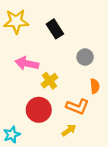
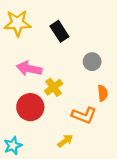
red circle: (39, 110) -> (30, 107), moved
yellow arrow: (69, 130) -> (65, 141), moved

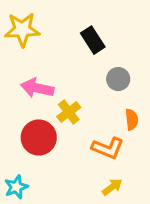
black rectangle: (59, 31) -> (93, 40), moved
yellow arrow: (65, 141) -> (112, 187), moved

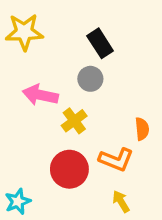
gray circle: (118, 79) -> (90, 79), moved
red circle: (39, 137) -> (69, 169), moved
yellow arrow: (112, 187) -> (121, 201), turned -84

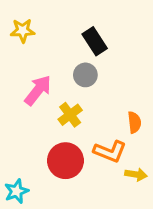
yellow star: (24, 32) -> (23, 31), size x0.7
pink arrow: (40, 95) -> (38, 90), turned 116
yellow arrow: (121, 201) -> (136, 174), moved, turned 130

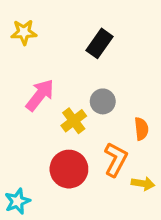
black rectangle: (95, 41) -> (100, 43), turned 68
gray circle: (85, 75) -> (103, 101), moved
orange L-shape: (110, 151) -> (116, 159), turned -84

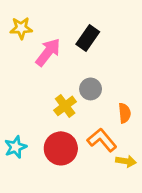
pink arrow: (40, 95) -> (48, 52), moved
orange L-shape: (116, 159) -> (102, 140), turned -68
cyan star: (17, 201) -> (16, 147), moved

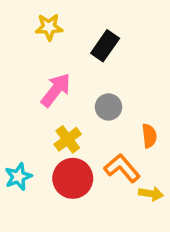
yellow star: (21, 28) -> (49, 27), moved
pink arrow: (48, 52) -> (56, 90), moved
yellow cross: (65, 106) -> (68, 139), moved

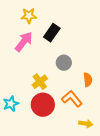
black rectangle: (105, 46) -> (52, 33), moved
pink arrow: (56, 90) -> (24, 42), moved
yellow arrow: (151, 194) -> (86, 124), moved

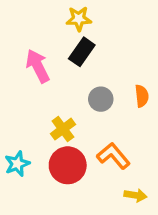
yellow star: (29, 16) -> (79, 19), moved
pink arrow: (24, 42) -> (38, 66), turned -65
orange semicircle: (88, 80) -> (142, 96), moved

